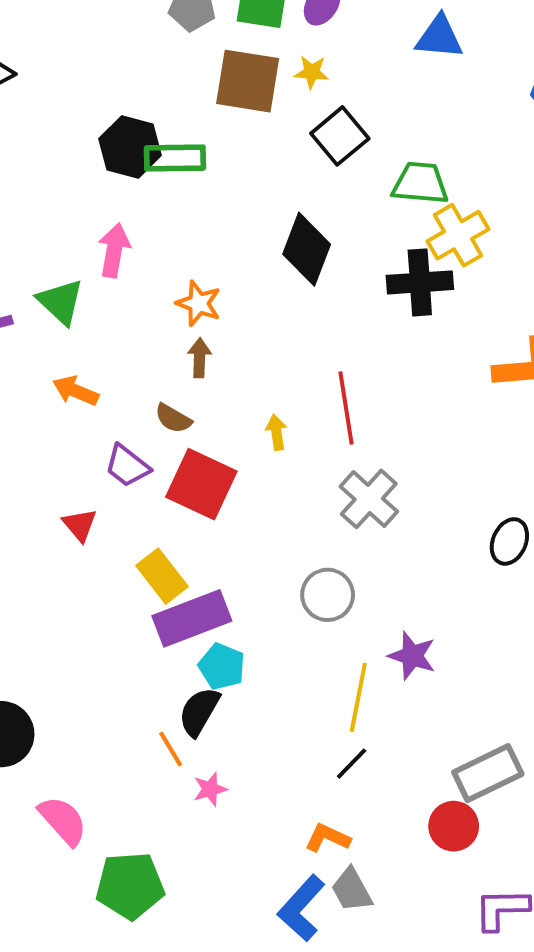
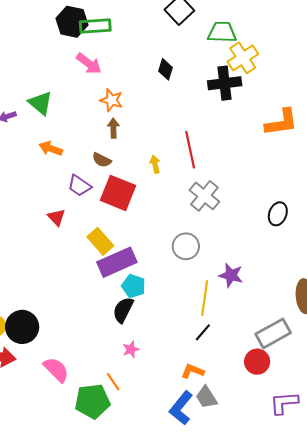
black diamond: (307, 249) -> (165, 69), size x0.6
pink arrow: (114, 250) -> (89, 64), moved, turned 120
orange line: (171, 749) -> (113, 382), moved

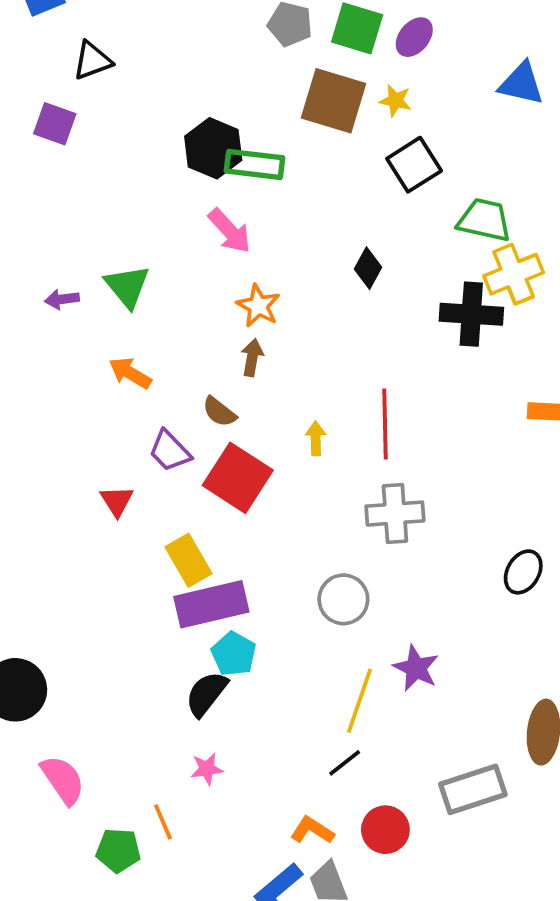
gray cross: (204, 196) -> (395, 514), turned 36
red circle: (257, 362) -> (385, 830), moved
green pentagon: (92, 401) -> (118, 850), size x0.7

